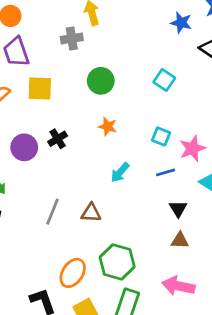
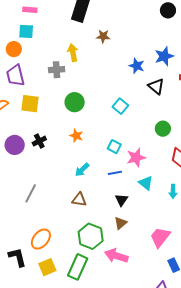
brown triangle: (91, 213) -> (79, 200), moved
brown triangle: (180, 240) -> (121, 223), turned -48
green hexagon: (117, 262) -> (91, 236), moved

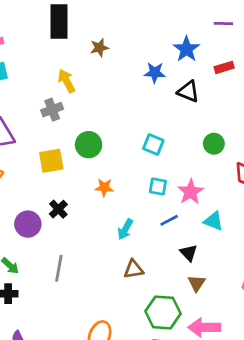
yellow square: (30, 104) -> (51, 161), moved
cyan square: (120, 106) -> (153, 144), moved
gray line: (31, 193) -> (59, 268), moved

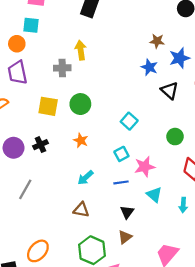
brown star: (99, 48) -> (157, 41), moved
cyan square: (158, 186) -> (121, 154), turned 32

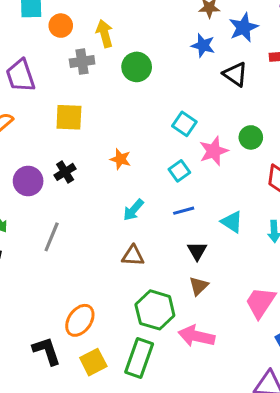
orange circle: (17, 44) -> (61, 26), moved
green circle: (80, 104) -> (137, 67), moved
pink star: (145, 167) -> (214, 151), moved

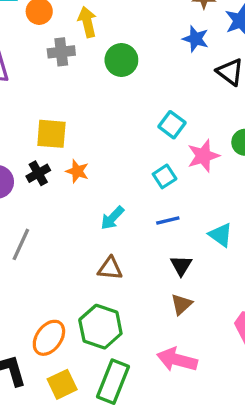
yellow square: (69, 117) -> (51, 134), moved
orange star: (120, 159) -> (77, 171), moved
green hexagon: (155, 310) -> (100, 327), moved

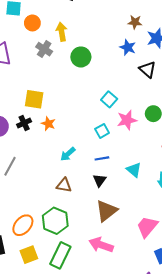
gray cross: (61, 52) -> (44, 49), turned 35
black triangle: (181, 265) -> (100, 180), moved
brown triangle: (181, 304) -> (106, 211), size x1.6

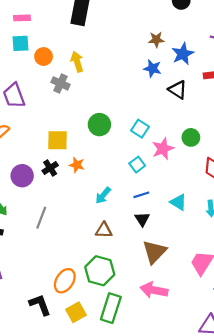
green circle: (81, 57) -> (99, 125), moved

